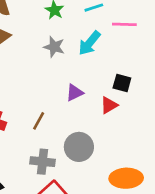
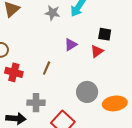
gray circle: (79, 147) -> (87, 92), moved
gray cross: (43, 162) -> (36, 103), moved

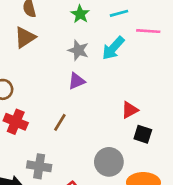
black square: (105, 34) -> (143, 134), moved
purple triangle: (71, 45) -> (77, 81), moved

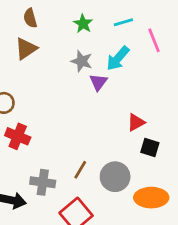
pink line: (148, 31) -> (154, 40), turned 65
purple triangle: (77, 81) -> (98, 82), moved, turned -30
brown line: (60, 122) -> (80, 170), moved

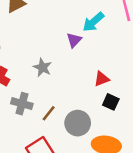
gray star: (82, 61) -> (42, 67), moved
gray cross: (43, 182) -> (22, 104), moved

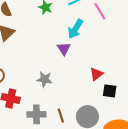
brown line: (49, 113) -> (61, 116), turned -40

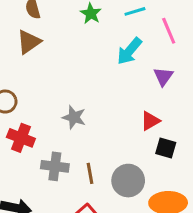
purple triangle: (64, 49) -> (163, 76), moved

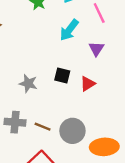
black square: (166, 148) -> (62, 76), moved
brown line: (90, 173) -> (43, 127), turned -56

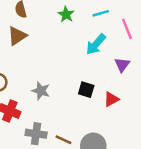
gray star: (28, 83) -> (41, 91), moved

